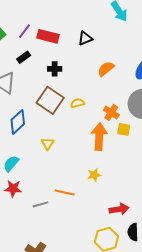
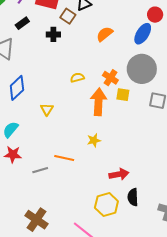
brown square: (50, 100) -> (68, 16), moved, size x0.6
yellow semicircle: (77, 103) -> (77, 78), moved

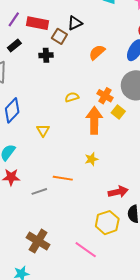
yellow square: (123, 95) -> (118, 112), turned 32

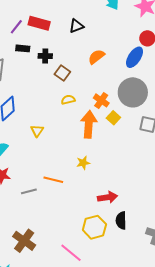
purple line: (14, 19) -> (16, 27), moved
brown square: (59, 36) -> (62, 73), moved
black rectangle: (14, 46) -> (23, 48), moved, turned 40

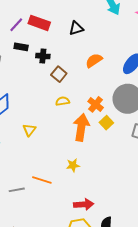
red arrow: (107, 197) -> (84, 204), moved

